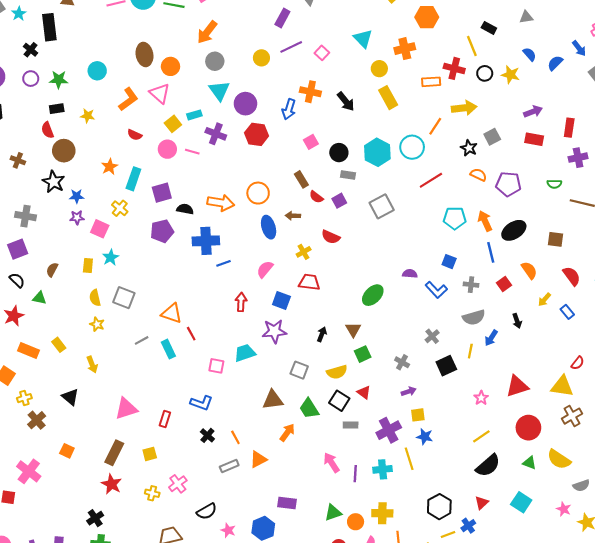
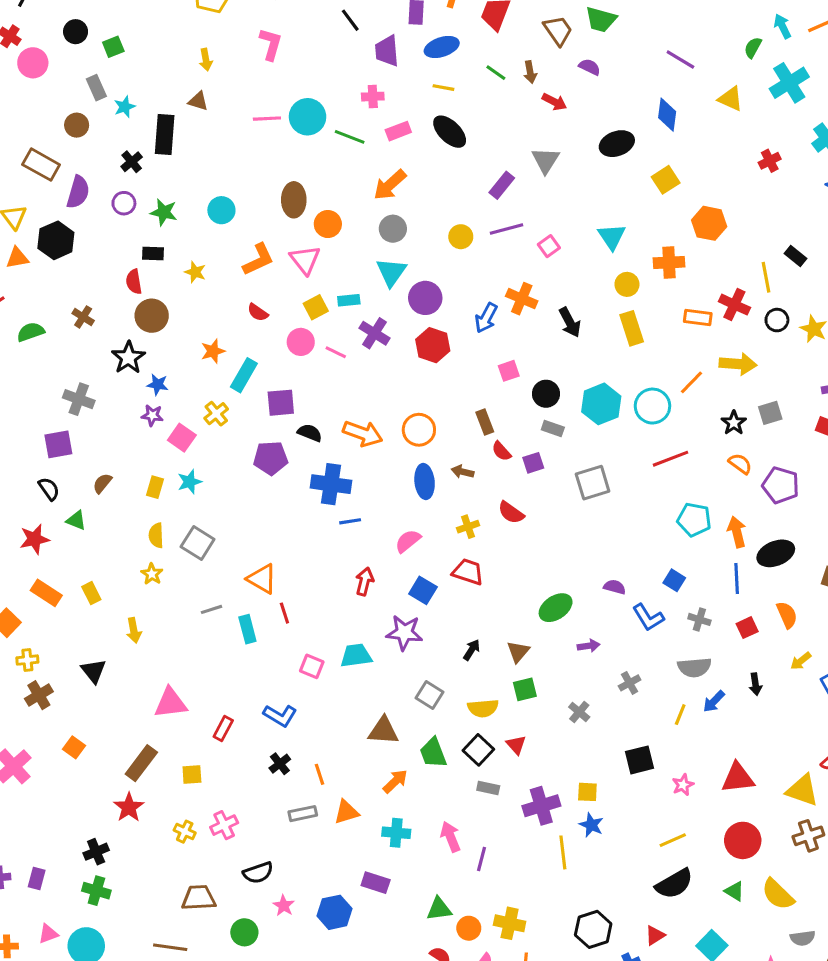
black square: (446, 366) -> (640, 760), moved
purple arrow: (409, 391) -> (589, 646), moved
cyan cross: (383, 469) -> (396, 833), moved

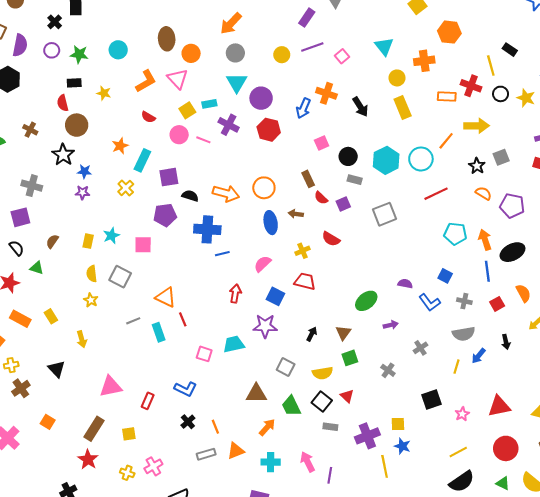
pink square: (182, 438) -> (143, 245), moved, turned -30

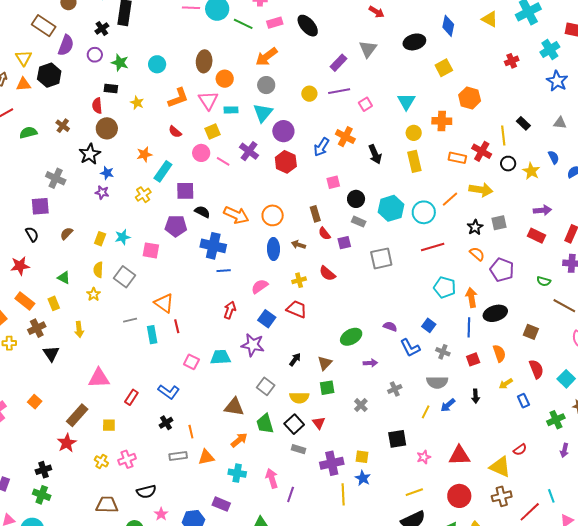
cyan rectangle: (209, 104) -> (231, 110), moved
green triangle: (37, 268) -> (64, 278), moved
brown cross: (21, 388) -> (37, 328), moved

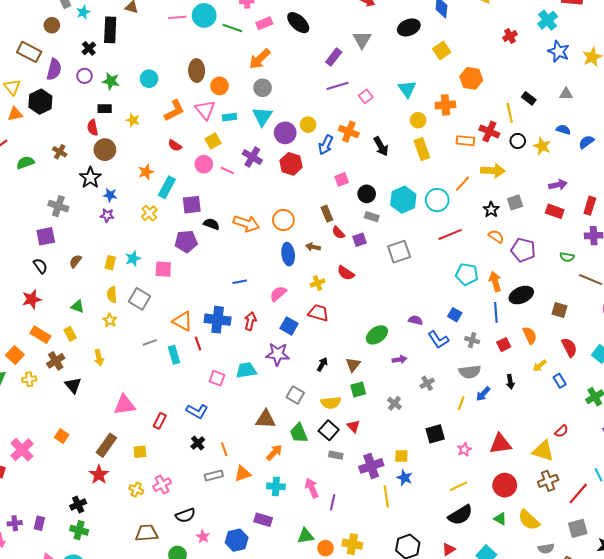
yellow circle: (309, 94) -> (308, 125), moved
blue semicircle: (554, 157) -> (563, 130), turned -40
blue cross: (213, 246) -> (218, 320), moved

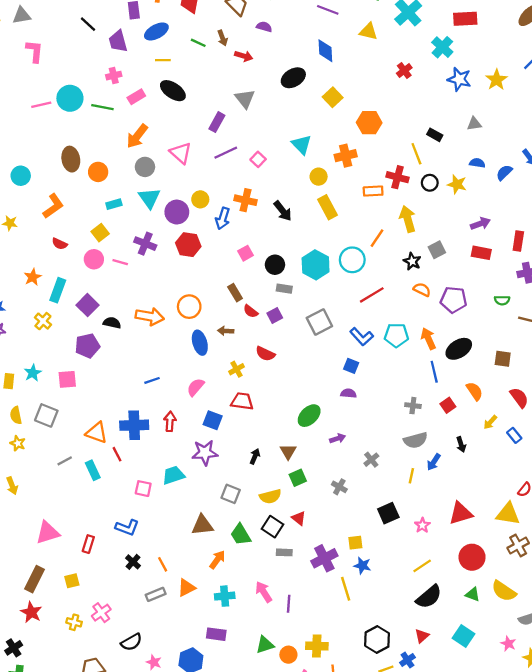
pink triangle: (205, 110) -> (181, 153), moved
yellow arrow: (493, 171) -> (408, 219), turned -100
purple square: (192, 205) -> (88, 305), turned -30
blue square: (455, 315) -> (351, 366), moved
blue L-shape: (438, 340) -> (362, 337), moved

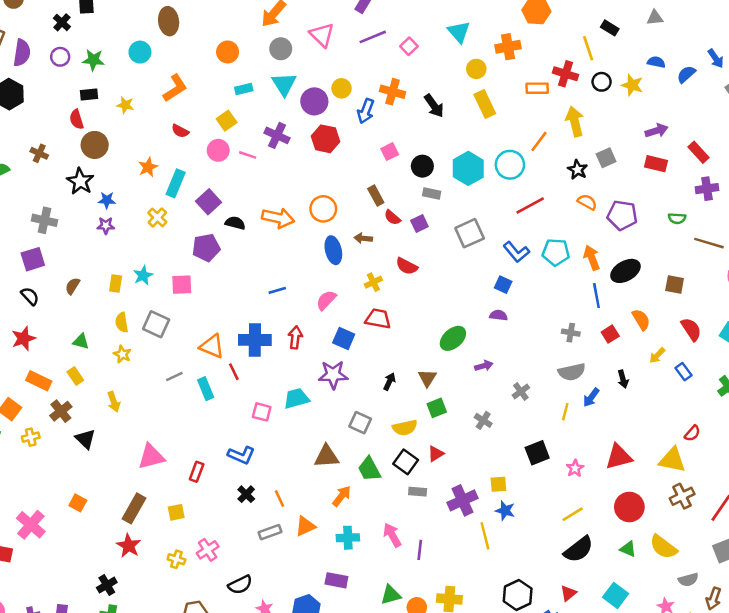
brown ellipse: (71, 159) -> (169, 21), moved
red rectangle: (518, 241) -> (698, 152), turned -54
red triangle: (299, 518) -> (436, 454), turned 48

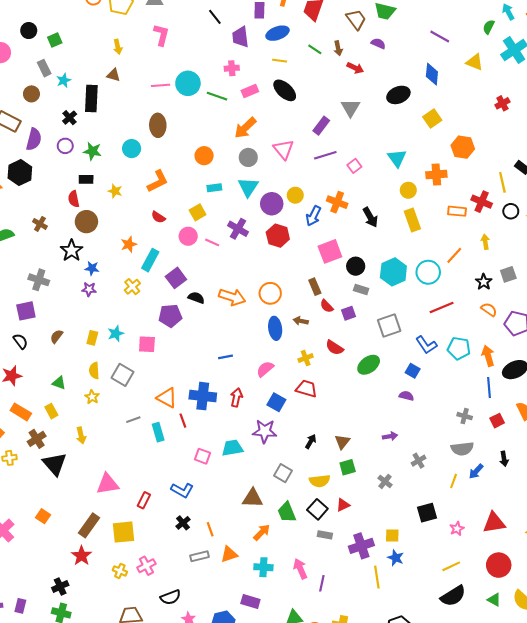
yellow arrow: (575, 122) -> (485, 242), size x0.6
pink square: (390, 152) -> (330, 251), size x1.6
green ellipse: (453, 338) -> (369, 365), moved
black triangle: (85, 439) -> (55, 464), size x1.4
yellow square: (176, 512) -> (124, 532), size x1.6

